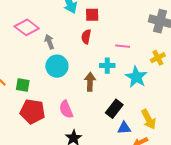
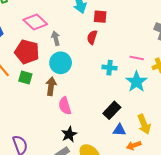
pink line: (123, 46) -> (137, 58), moved
brown arrow: (90, 82) -> (51, 86), moved
red pentagon: (32, 111) -> (27, 52), moved

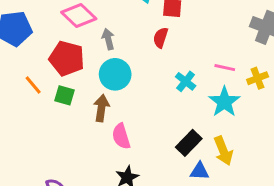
cyan cross: (110, 68) -> (186, 81), turned 32
yellow arrow: (144, 124) -> (223, 151), moved

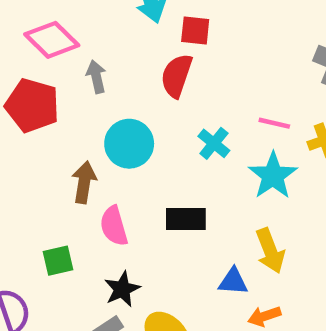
red semicircle: (161, 38) -> (177, 76), size x1.4
cyan circle: (115, 74) -> (129, 144), moved
green square: (64, 95) -> (58, 261), moved, turned -30
black rectangle: (189, 143) -> (186, 219), moved, turned 45

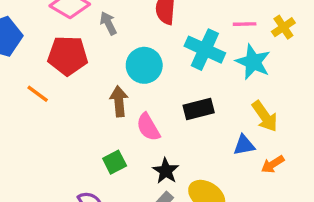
cyan cross: (214, 143) -> (205, 50), size x1.6

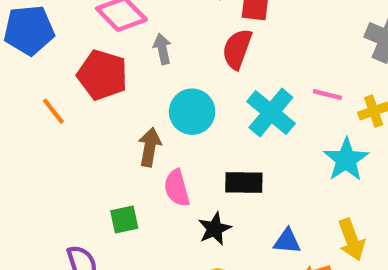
cyan star: (253, 62) -> (346, 160), moved
yellow arrow: (265, 116) -> (351, 240), moved
black star: (166, 171) -> (215, 229), moved

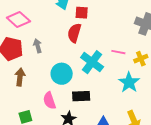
gray arrow: (162, 49) -> (38, 46), moved
cyan circle: (192, 112) -> (62, 74), moved
brown arrow: (150, 147) -> (20, 77), moved

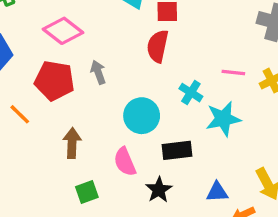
cyan cross: (92, 62) -> (191, 93), size x0.6
brown arrow: (20, 77) -> (72, 143), moved
cyan star: (129, 82) -> (223, 119), moved, turned 30

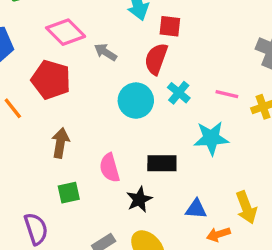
gray arrow: (98, 72) -> (106, 52), moved, turned -45
cyan cross: (191, 93) -> (179, 93), moved
cyan circle: (142, 116) -> (136, 101), moved

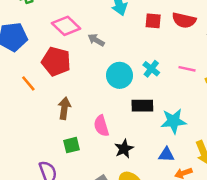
red square: (170, 26) -> (153, 21), moved
red semicircle: (156, 59) -> (184, 20), moved, turned -95
cyan star: (211, 138) -> (174, 121), moved
black rectangle: (162, 163) -> (142, 106), moved

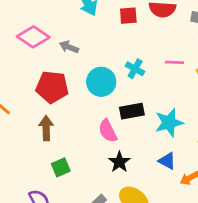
red pentagon: (56, 61) -> (52, 87), moved
pink semicircle: (101, 126) -> (108, 131), moved
blue triangle: (166, 155) -> (167, 161), turned 35

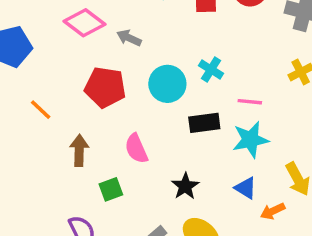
pink line: (174, 62) -> (250, 102), moved
brown arrow: (46, 128) -> (79, 150), moved
pink semicircle: (108, 131) -> (136, 149), moved

